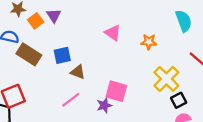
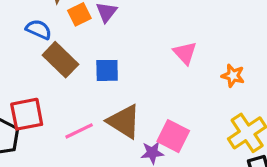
brown triangle: (78, 72) -> (124, 121), moved, size x1.6
pink line: (71, 100) -> (79, 131), moved

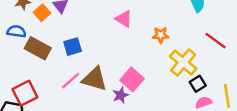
orange star: (233, 76) -> (161, 35), moved
pink line: (79, 131) -> (71, 81), moved
pink square: (173, 136) -> (132, 79), turned 30

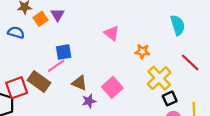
brown rectangle: (38, 48) -> (39, 82), moved
brown triangle: (94, 79) -> (79, 83), size x0.7
pink line: (71, 81) -> (56, 66), moved
purple star: (121, 95) -> (89, 101), moved

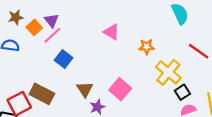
blue square: (64, 52) -> (64, 59), turned -35
pink line: (56, 66) -> (52, 35), moved
brown triangle: (79, 83) -> (85, 89), turned 42

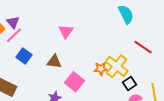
pink triangle: (111, 32) -> (66, 32), turned 35
orange star: (147, 47) -> (101, 69), moved
brown triangle: (85, 89) -> (54, 62), moved, turned -49

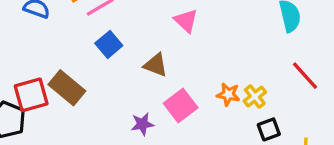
pink triangle: (66, 32) -> (186, 21), turned -35
yellow cross: (117, 66) -> (255, 97), size x0.6

